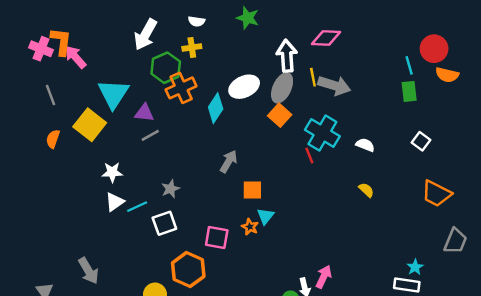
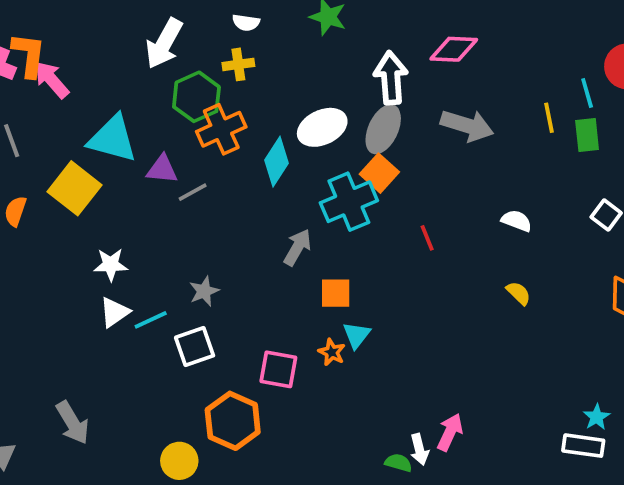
yellow line: (313, 77) -> (549, 118), moved
cyan triangle: (113, 94) -> (113, 139), turned -48
cyan cross: (322, 133) -> (349, 202), moved, turned 36
gray line: (150, 135) -> (193, 192), moved

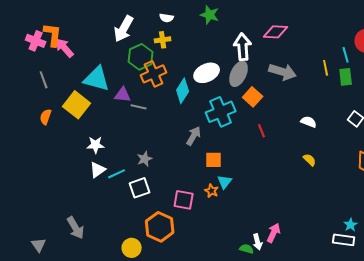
orange square: (379, 173) -> (253, 97), moved
gray line: (193, 192) -> (139, 107), turned 42

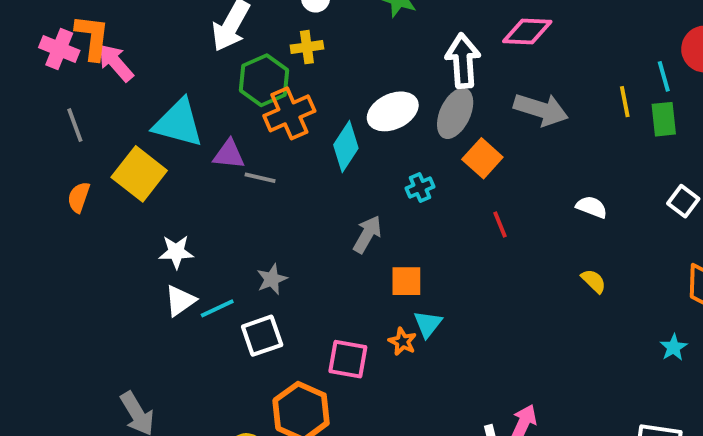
cyan cross: (221, 112) -> (420, 187), size x0.5
cyan star: (351, 225) -> (674, 347), moved

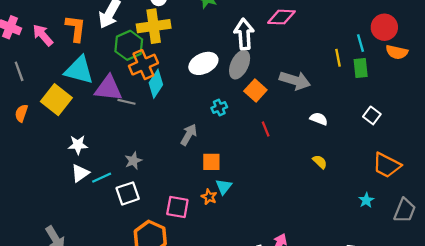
orange L-shape: (92, 37) -> (76, 28), moved
yellow cross: (307, 47) -> (154, 26), size x1.8
gray arrow: (541, 109) -> (295, 80), moved
cyan diamond: (346, 147) -> (156, 84), moved
purple triangle: (229, 154) -> (108, 88), size x1.5

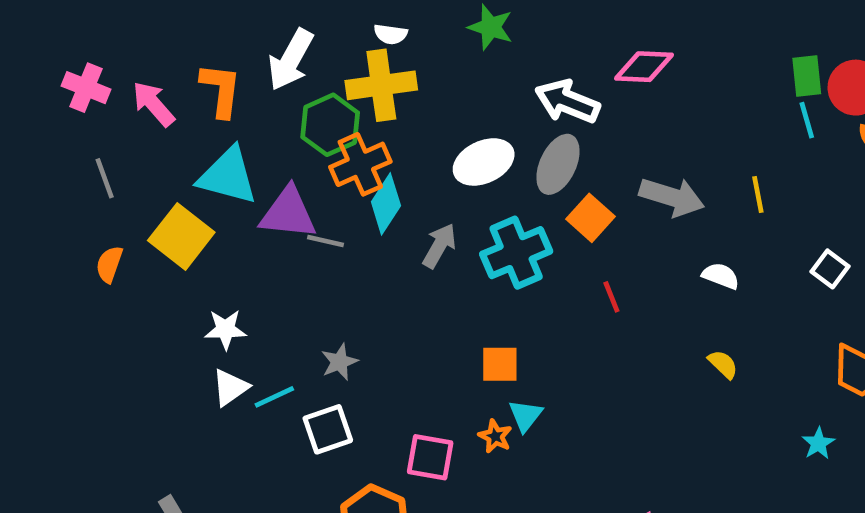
white arrow: (244, 34) -> (567, 102), turned -64
yellow line: (338, 58) -> (758, 195), moved
green rectangle: (361, 68) -> (807, 76), moved
cyan cross: (219, 108) -> (516, 253), size x2.0
gray arrow: (189, 135) -> (439, 246), moved

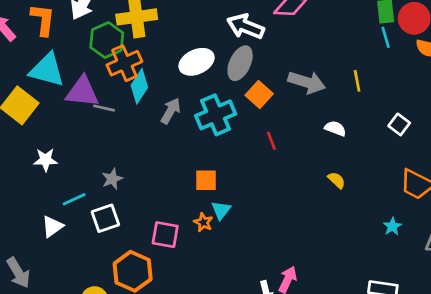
white triangle: (230, 388) -> (52, 226), moved

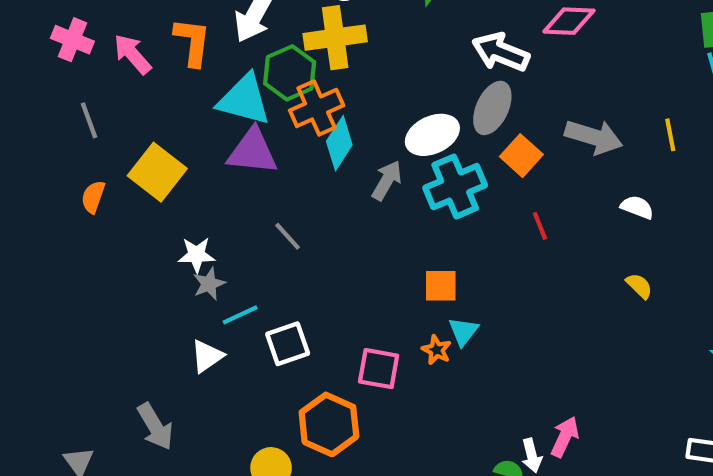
white ellipse: (197, 62) -> (432, 135), moved
cyan triangle: (47, 70) -> (244, 100), moved
gray line: (104, 108) -> (288, 236), moved, turned 35
gray star: (112, 179) -> (209, 284), moved

